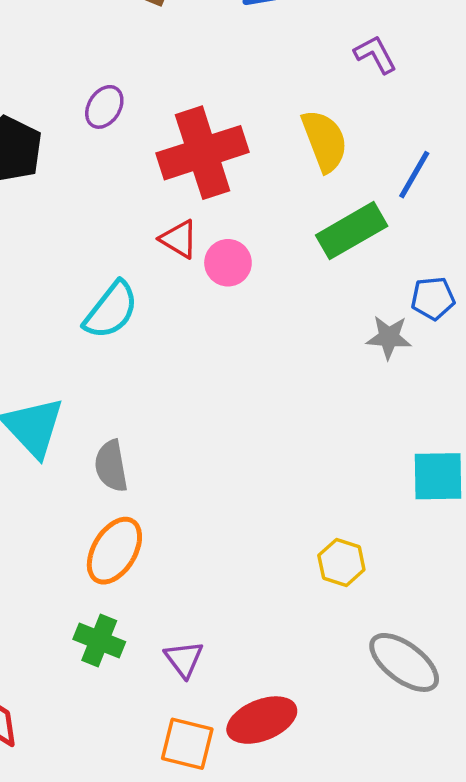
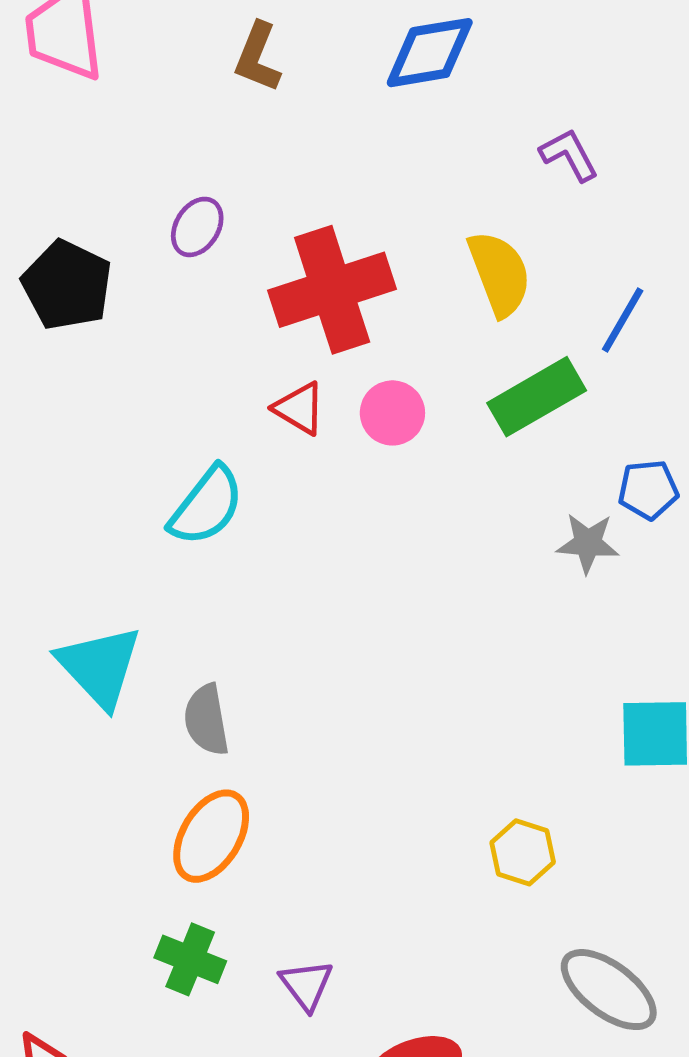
pink circle: (228, 263) -> (392, 413), moved

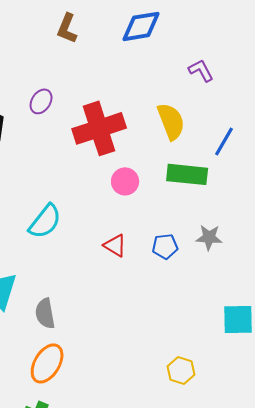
green rectangle: (537, 397) -> (187, 174), turned 36
red triangle: (299, 408) -> (115, 245), moved
blue pentagon: (648, 490) -> (165, 246), moved

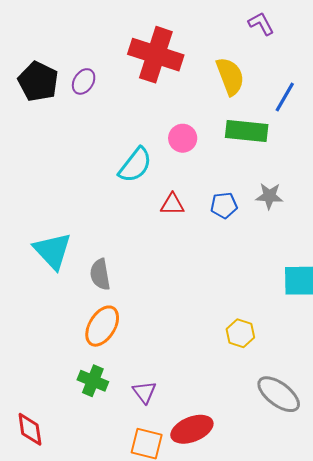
purple ellipse: (41, 101) -> (84, 81), moved
red cross: (99, 128) -> (156, 55), moved, turned 36
cyan semicircle: (45, 221) -> (135, 165), moved
red triangle: (115, 245) -> (172, 204), turned -30

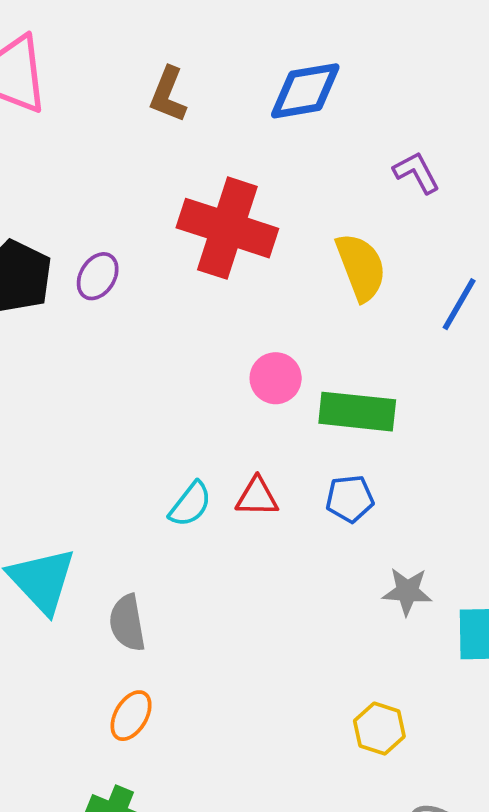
green rectangle: (247, 131) -> (357, 412), moved
cyan semicircle: (135, 165) -> (190, 504), moved, size x0.7
gray star: (269, 196) -> (407, 591), moved
orange ellipse: (102, 326) -> (131, 716), size x0.7

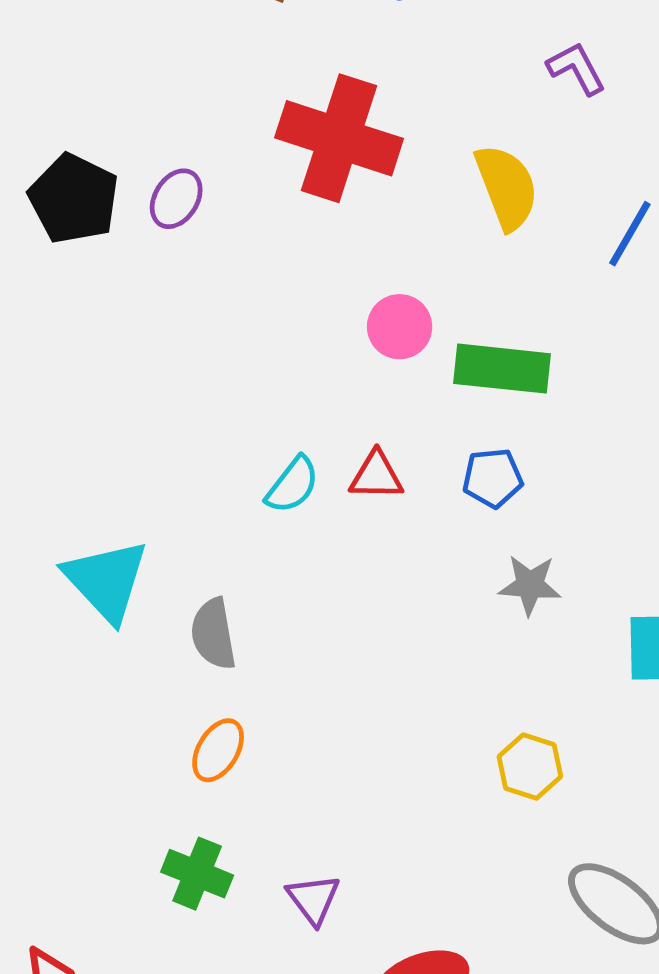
gray star: (407, 591) -> (530, 585), moved

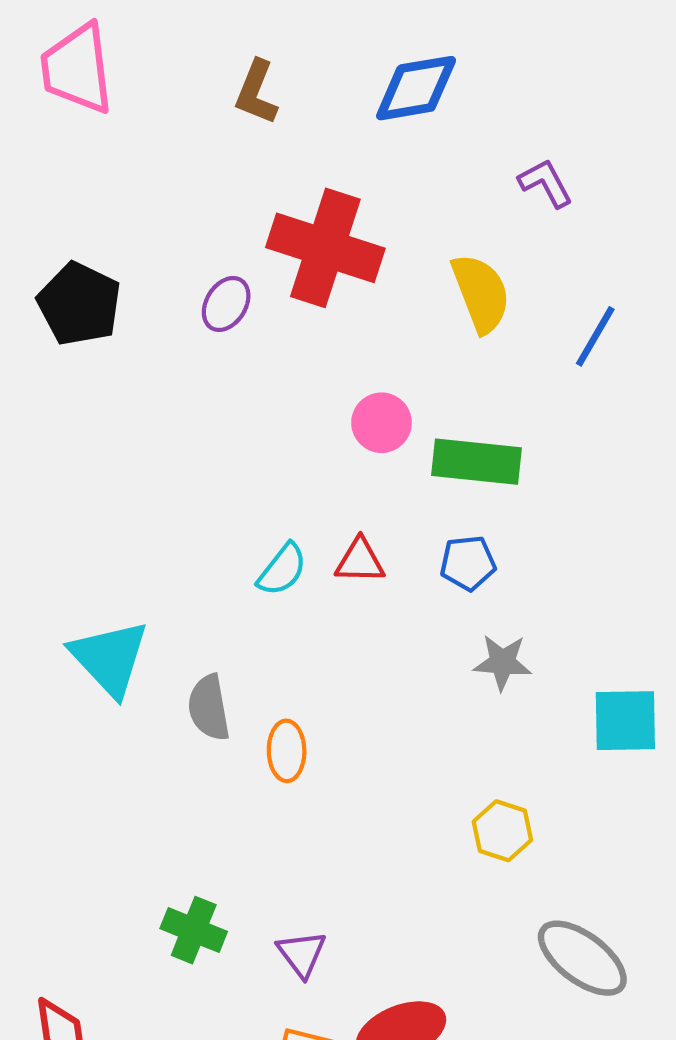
purple ellipse: (176, 199) -> (226, 304), moved
orange ellipse: (218, 750) -> (287, 751), moved, turned -32

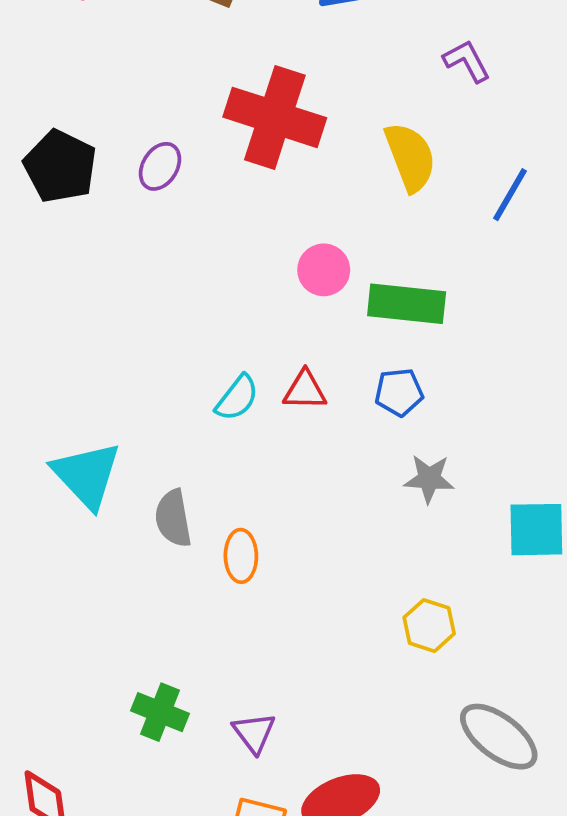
purple ellipse: (226, 304) -> (160, 166), moved

